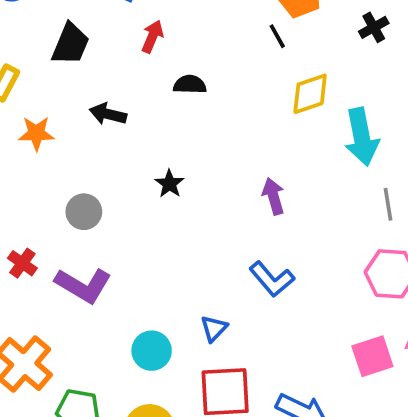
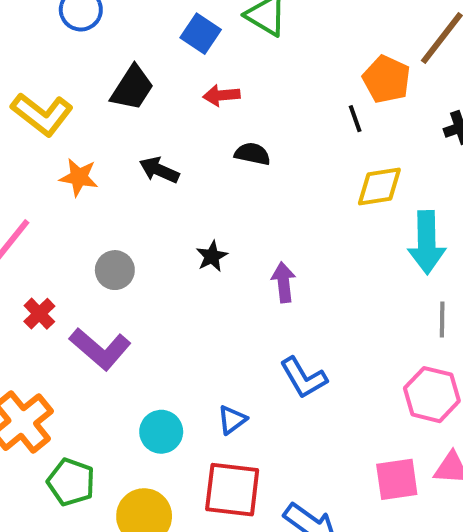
red arrow: (152, 37) -> (221, 95), turned -128
purple arrow: (273, 196) -> (284, 282), moved

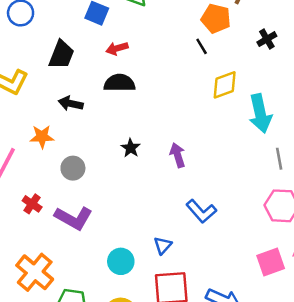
black semicircle: (252, 154) -> (120, 83), moved, size x1.4
black arrow: (159, 170) -> (71, 103), moved
orange star: (79, 177) -> (42, 137), moved

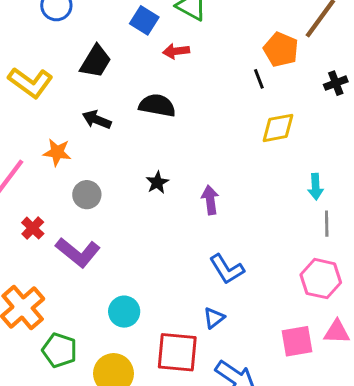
red arrow: (117, 48) -> (176, 51), moved
cyan arrow: (260, 113) -> (316, 187), moved, size x0.6
blue triangle: (163, 245) -> (214, 318), moved

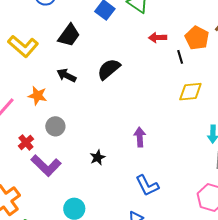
red arrow: (176, 51) -> (158, 38), moved
black semicircle: (157, 105) -> (109, 69), turned -55
black star: (157, 182) -> (98, 157), moved
red cross: (33, 228) -> (26, 142), moved

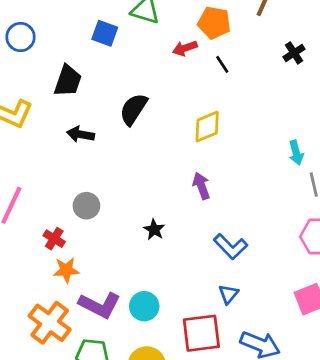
orange pentagon: (197, 38) -> (214, 23), moved
yellow diamond: (190, 92) -> (207, 127), moved
orange star: (37, 96) -> (66, 270), moved
purple L-shape: (46, 165) -> (100, 305), moved

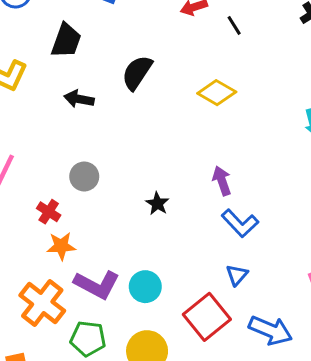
yellow diamond: (207, 127) -> (217, 93), turned 52
purple arrow: (201, 186) -> (222, 181), moved
red square: (201, 333) -> (207, 317), turned -33

